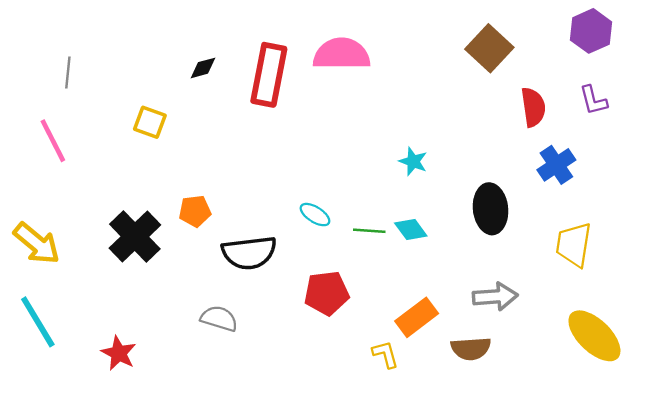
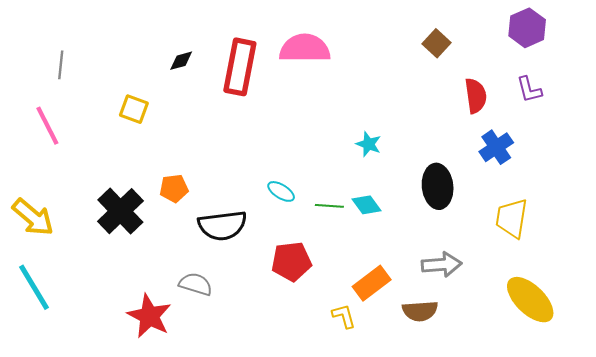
brown square: (489, 48) -> (437, 43), size x0.7
red star: (119, 353) -> (149, 316), moved, size x1.4

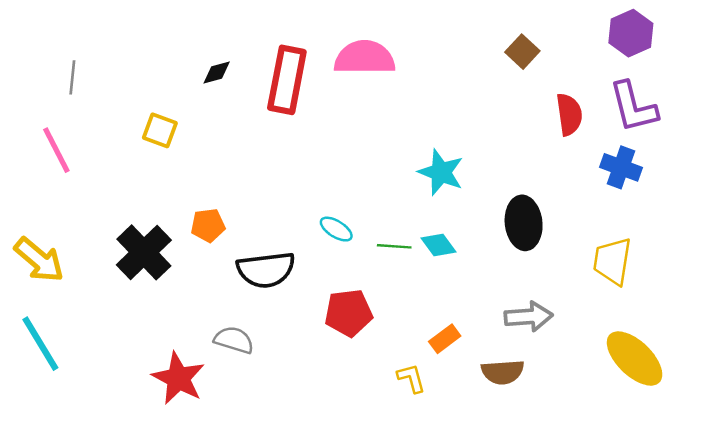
purple L-shape: (529, 90) -> (633, 107), size x1.6
cyan star: (369, 144) -> (441, 172), size x1.5
blue cross: (496, 147) -> (621, 167), moved, turned -36
orange rectangle: (372, 283) -> (445, 339), size x0.7

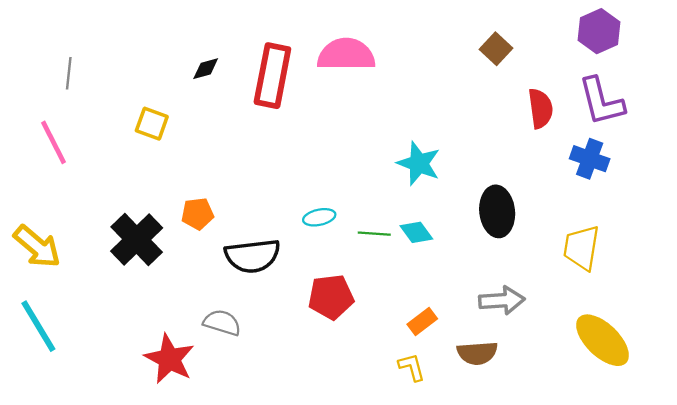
cyan ellipse: (336, 229) -> (319, 217), turned -44
yellow L-shape: (411, 378) -> (412, 367), moved

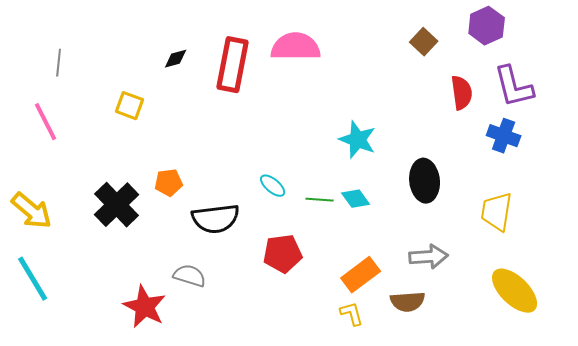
purple hexagon: (599, 31) -> (487, 26), moved
cyan ellipse: (319, 217) -> (273, 186), turned 52
orange rectangle: (422, 321) -> (361, 275), size x1.5

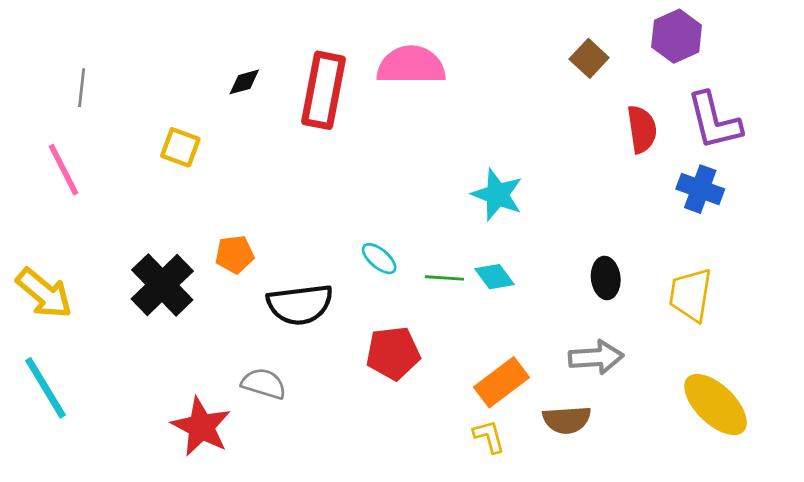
black ellipse: (425, 181) -> (606, 278), moved, size x0.7

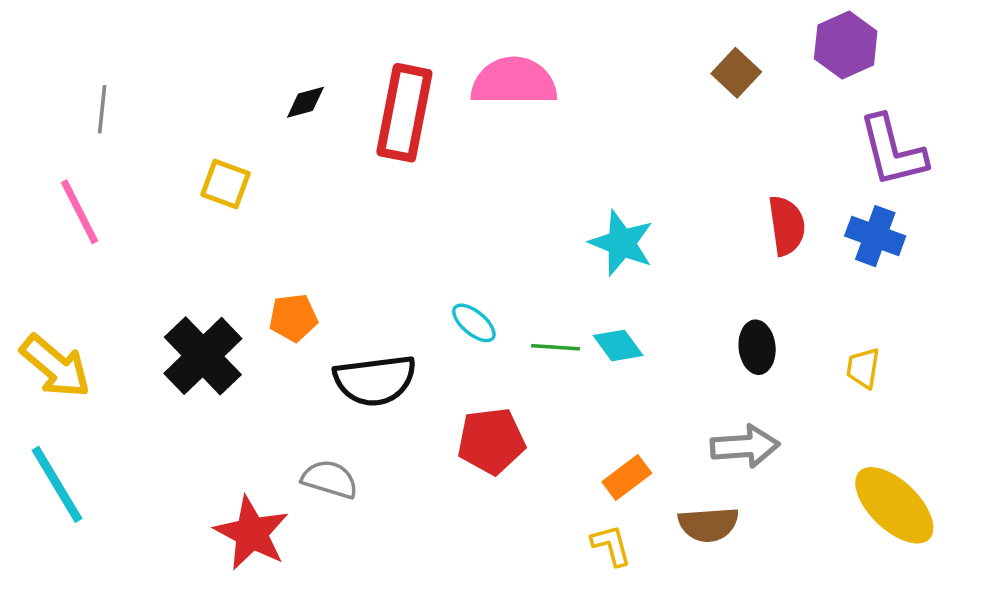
red semicircle: (642, 129) -> (787, 226), moved
yellow trapezoid: (691, 295) -> (863, 368), size x0.6
orange rectangle: (501, 382) -> (627, 478), size x0.7

